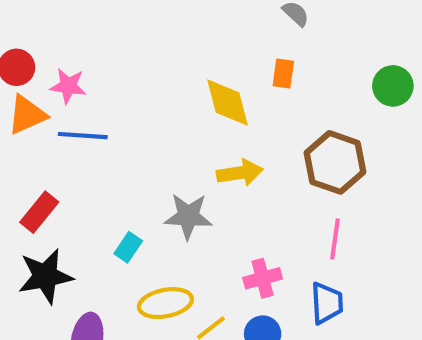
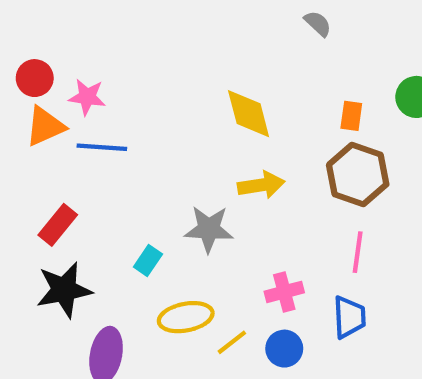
orange rectangle: (283, 74) -> (351, 116), moved

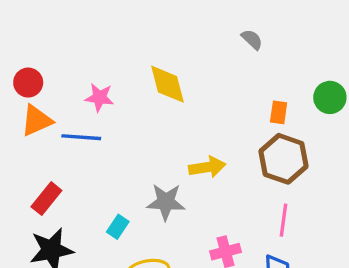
pink star: (87, 97) -> (99, 97), moved
yellow diamond: (249, 114) -> (167, 84), moved

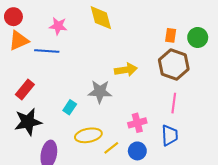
green circle: (330, 97) -> (198, 37), moved

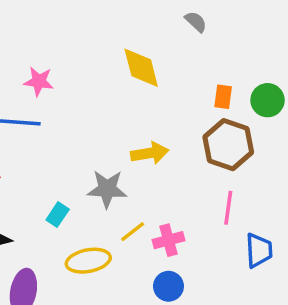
yellow diamond: (101, 18) -> (141, 68), moved
blue trapezoid: (170, 135) -> (259, 250), moved
yellow line: (111, 148) -> (133, 232), moved

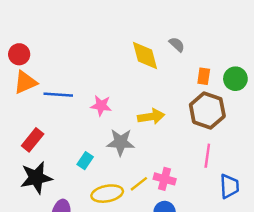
gray semicircle: (196, 22) -> (177, 45), moved
pink star: (39, 81) -> (101, 106), moved
yellow line: (133, 232) -> (139, 184), moved
pink cross: (168, 240) -> (165, 179), turned 30

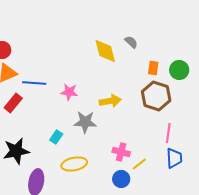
red rectangle: (33, 140) -> (13, 103), moved
pink line: (207, 156) -> (168, 133), moved
yellow line: (139, 184) -> (139, 164), moved

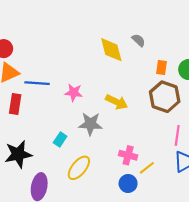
yellow arrow: (110, 101) -> (117, 102), turned 35
red rectangle: (13, 103) -> (15, 104), turned -30
yellow ellipse: (74, 164) -> (79, 168), turned -40

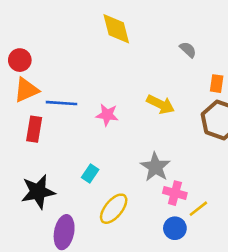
yellow diamond: (111, 50) -> (116, 29), moved
yellow arrow: (117, 102) -> (161, 104), moved
gray star: (90, 124) -> (155, 167), moved, turned 30

